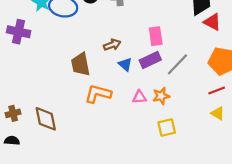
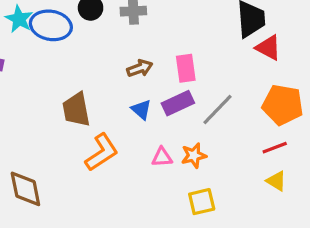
brown arrow: (112, 45) -> (140, 68), moved
orange L-shape: (98, 94) -> (102, 152), turned 132

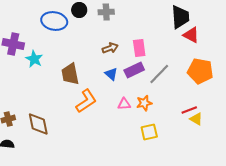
cyan star: (19, 19) -> (34, 59), moved
red line: (275, 148) -> (189, 110), moved

